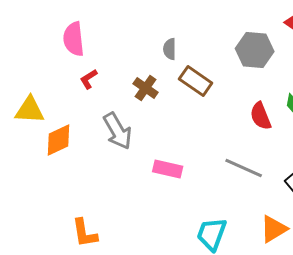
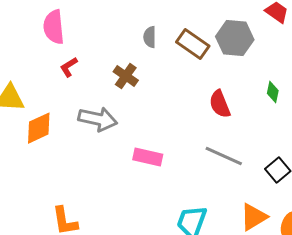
brown rectangle: (196, 81) -> (193, 44), moved
red semicircle: (261, 116) -> (220, 104), moved
gray arrow: (118, 131) -> (98, 119), turned -48

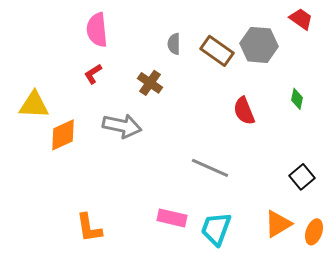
pink semicircle: (54, 27) -> (97, 30), moved
gray line: (224, 156) -> (210, 168), moved
pink rectangle: (148, 157) -> (172, 218), moved

